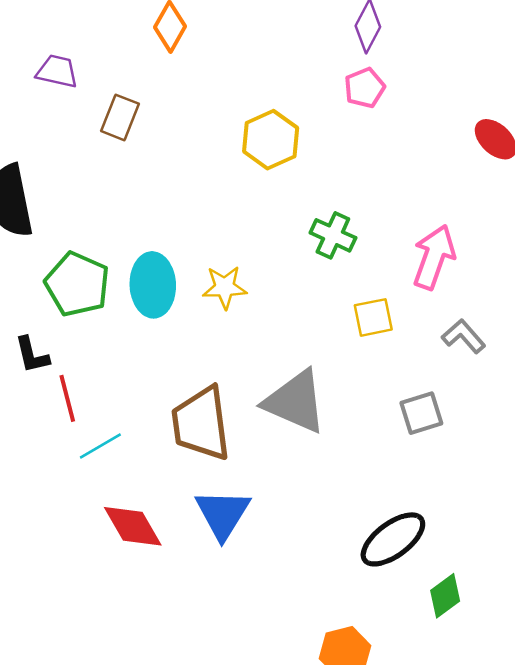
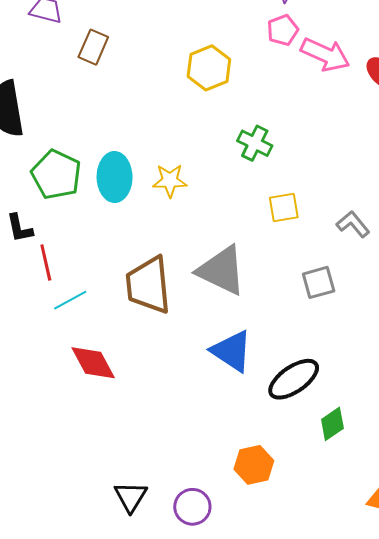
pink arrow: (434, 257) -> (325, 55), moved, turned 93
blue triangle: (223, 514) -> (232, 351), moved, turned -30

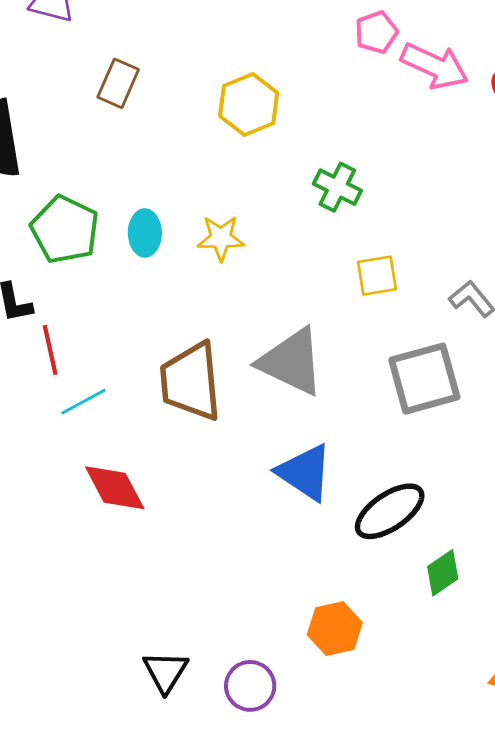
brown rectangle: (93, 47) -> (118, 83), moved
yellow hexagon: (209, 68) -> (249, 104), moved
cyan ellipse: (115, 177) -> (145, 233), size x0.7
gray square: (319, 282) -> (424, 379), size x1.6

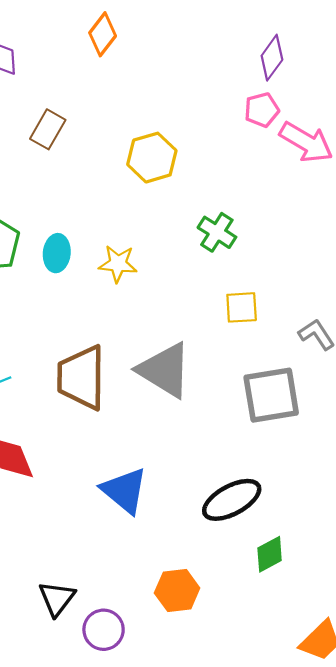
blue triangle: (305, 472) -> (124, 491), moved
black triangle: (165, 672) -> (57, 598), moved

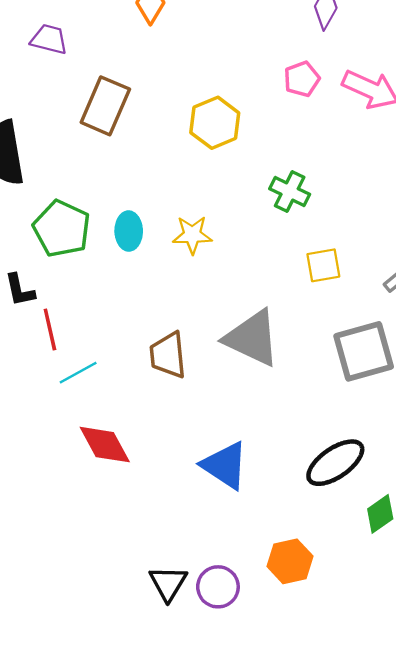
pink pentagon: (262, 110) -> (302, 79), moved
brown rectangle: (48, 129) -> (105, 106), size x1.4
brown trapezoid: (81, 378) -> (168, 355), size x0.7
purple circle: (104, 630) -> (218, 587), moved

